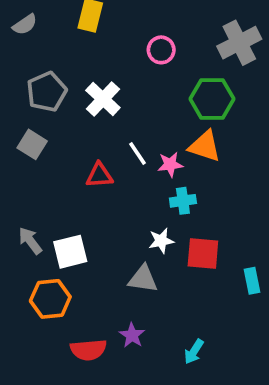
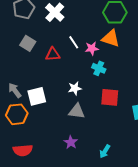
gray square: (32, 144) -> (28, 43), moved
cyan cross: (183, 201) -> (99, 68), turned 32
white star: (161, 241) -> (75, 88), moved
orange hexagon: (50, 299) -> (17, 114), moved
red semicircle: (88, 350) -> (23, 150), moved

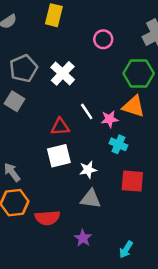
gray square: (28, 43) -> (15, 101), moved
white square: (37, 96) -> (59, 156), moved
red semicircle: (23, 150) -> (47, 218), moved

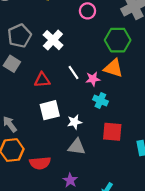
red triangle: (60, 127) -> (42, 80), moved

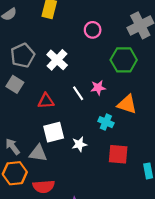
orange triangle: (113, 68) -> (127, 104), moved
pink star: (93, 79) -> (98, 88), moved
gray triangle: (77, 147) -> (38, 153), moved

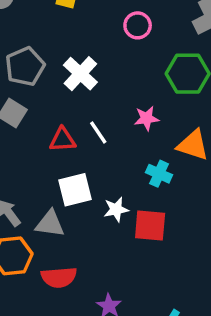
white line: (78, 93) -> (98, 133), moved
red square: (118, 154) -> (150, 225), moved

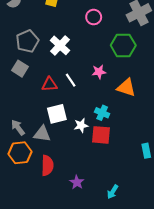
cyan cross: (159, 174) -> (102, 113), moved
red semicircle: (59, 277) -> (47, 165), turned -84

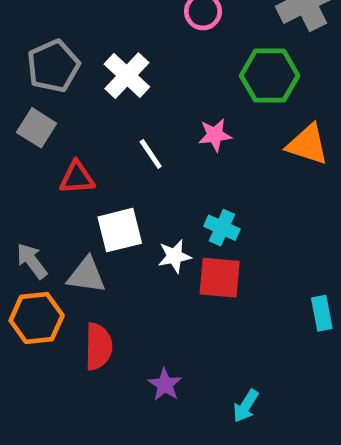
red triangle: (49, 84) -> (77, 178), moved
orange triangle: (126, 88) -> (308, 144), moved

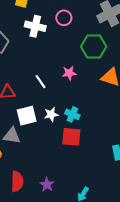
white cross: (127, 76) -> (35, 26), moved, turned -30
white star: (174, 256) -> (51, 114), moved
red semicircle: (98, 347) -> (17, 181), moved

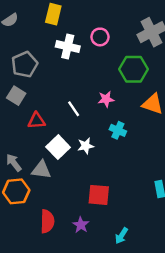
cyan cross: (72, 114) -> (118, 130), moved
white square: (27, 116) -> (58, 147), turned -30
red square: (71, 137) -> (99, 195), moved

